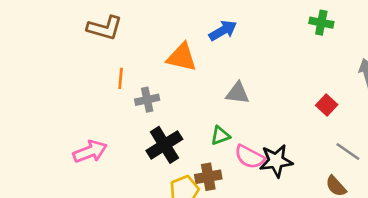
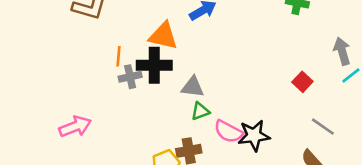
orange line: (121, 78) -> (119, 56), moved
gray triangle: (238, 93) -> (193, 87), moved
black cross: (164, 145) -> (154, 65), moved, turned 32

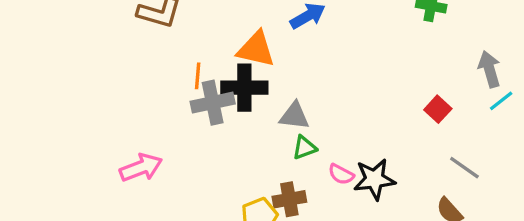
gray cross: (130, 77) -> (213, 103), size x1.4
pink semicircle: (228, 132) -> (341, 174), size x0.7

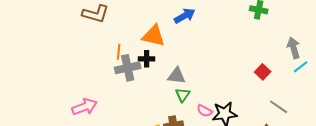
black cross: (244, 88) -> (147, 59), size x0.6
green triangle: (304, 148) -> (183, 95), turned -35

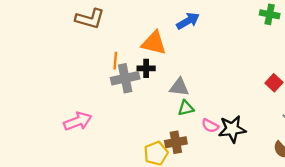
green triangle: (183, 95) -> (186, 108), turned 42

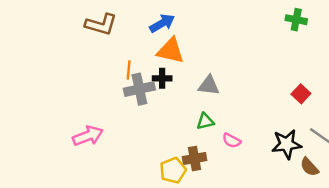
blue arrow: (188, 21) -> (162, 23), moved
gray triangle: (179, 87) -> (209, 85), moved
black star: (232, 129) -> (287, 144), moved

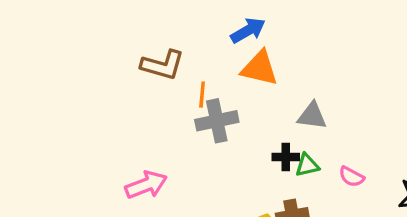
brown L-shape: (101, 24) -> (163, 65), moved
black cross: (162, 78) -> (286, 157), moved
pink semicircle: (232, 141) -> (351, 177), moved

